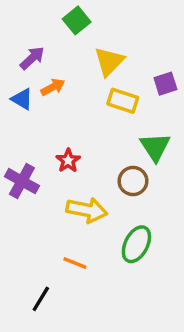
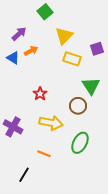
purple cross: (22, 181) -> (13, 127), moved

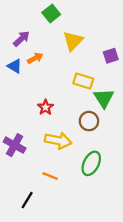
yellow rectangle: (72, 59) -> (83, 81), moved

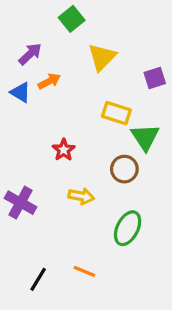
yellow arrow: (58, 141) -> (81, 196), size x0.7
orange line: (50, 176) -> (84, 271), moved

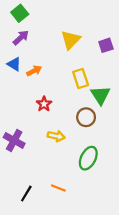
green square: (72, 19) -> (20, 13), moved
purple square: (155, 78) -> (106, 45), moved
orange arrow: (49, 81) -> (34, 71), moved
yellow rectangle: (116, 113) -> (81, 79), turned 54

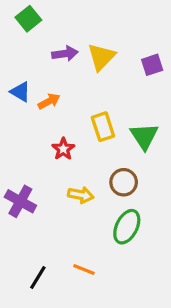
purple arrow: (21, 38) -> (65, 54), moved, turned 35
yellow rectangle: (81, 79) -> (103, 127), moved
brown circle: (86, 117) -> (124, 182), moved

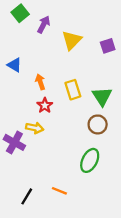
purple arrow: (65, 54) -> (44, 25), moved, turned -54
orange arrow: (49, 101) -> (40, 82), moved, turned -80
brown circle: (124, 182) -> (98, 124), moved
yellow arrow: (81, 195) -> (35, 128), moved

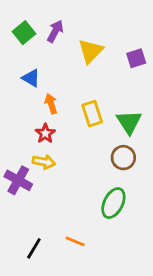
green square: (20, 13) -> (24, 33), moved
blue triangle: (14, 65) -> (31, 78), moved
red star: (45, 105) -> (45, 133), moved

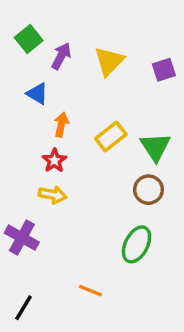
purple arrow: (55, 31) -> (61, 56), moved
orange arrow: (51, 104) -> (61, 125), turned 30
yellow rectangle: (92, 114) -> (111, 137), turned 70
purple cross: (18, 180) -> (22, 238), moved
black line: (34, 248) -> (24, 308), moved

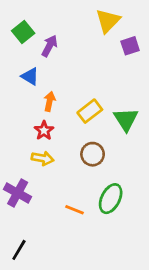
yellow triangle: (109, 61) -> (108, 21), moved
purple square: (164, 70) -> (130, 46), moved
brown circle: (148, 190) -> (93, 154), moved
orange line: (90, 291) -> (74, 210), moved

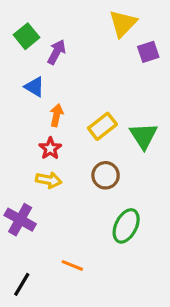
orange line: (74, 210) -> (72, 265), moved

